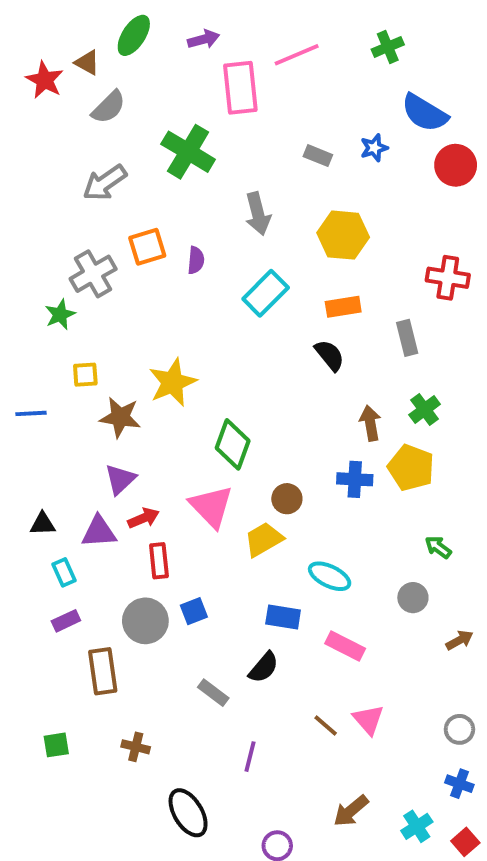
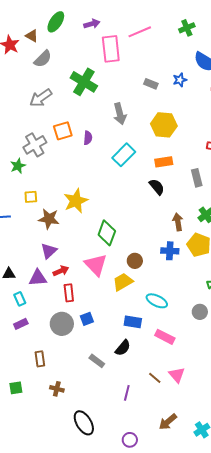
brown rectangle: (103, 671) -> (40, 359), moved, size x0.7
purple line: (250, 757) -> (127, 393), moved

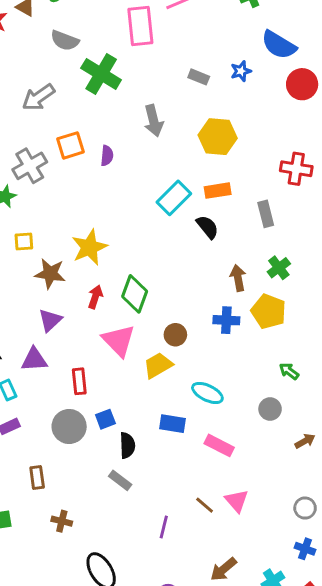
gray semicircle: (43, 59) -> (65, 41), moved, turned 66
cyan rectangle: (124, 155) -> (174, 198), moved
red arrow: (61, 271) -> (95, 297), moved, turned -49
black semicircle: (123, 348) -> (127, 445), moved, turned -42

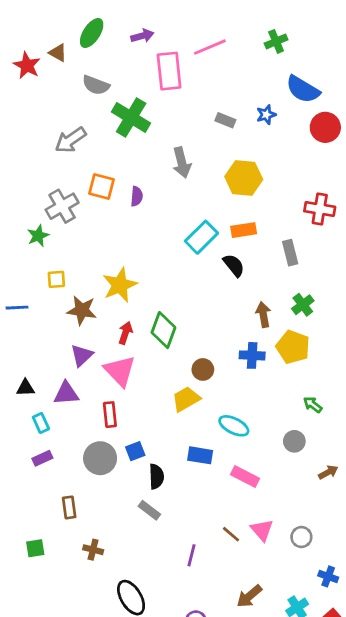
orange square: (71, 145) -> (101, 186), turned 32
pink triangle: (119, 341) -> (120, 371), moved
gray circle: (305, 508) -> (301, 537), moved

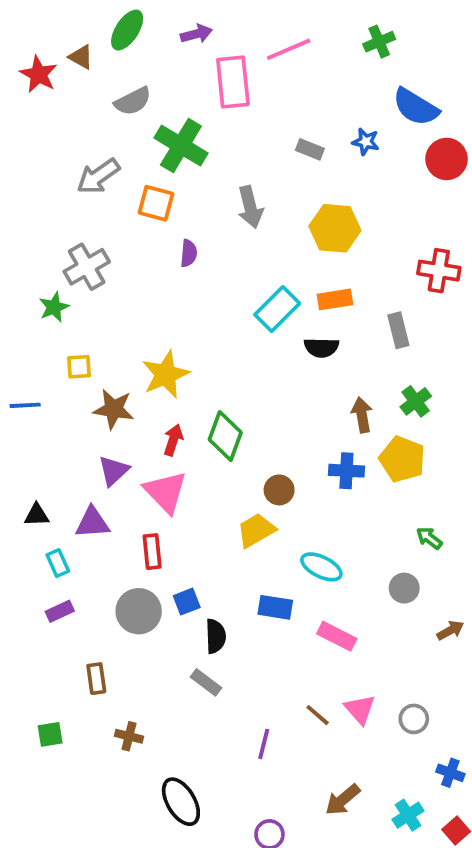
gray semicircle: (96, 85) -> (133, 101), turned -48
blue star: (266, 115) -> (366, 142), turned 30
orange square: (101, 186) -> (156, 203), moved
black semicircle: (234, 265) -> (321, 348), turned 130

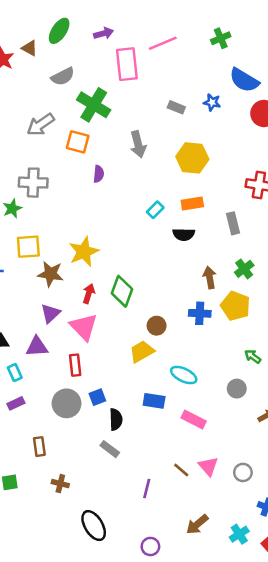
gray cross: (87, 267) -> (33, 183), turned 32
cyan rectangle: (277, 309) -> (155, 210), size x0.6
yellow square: (79, 367) -> (28, 247), size x1.5

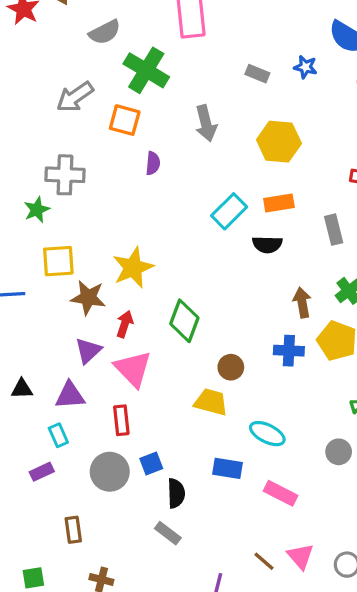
cyan rectangle: (155, 210) -> (229, 211), size x1.5
red arrow: (89, 294) -> (125, 324), moved
yellow trapezoid: (142, 352) -> (211, 402), turned 45
cyan rectangle: (15, 373) -> (58, 435), moved

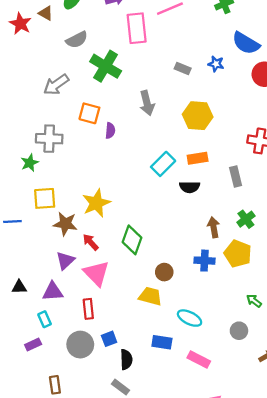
orange square: (125, 120) -> (89, 113), moved
red arrow: (125, 324) -> (91, 242), turned -60

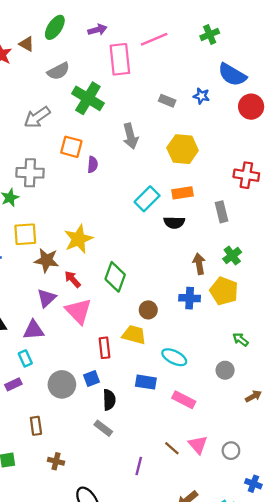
red rectangle: (88, 309) -> (104, 348), moved

